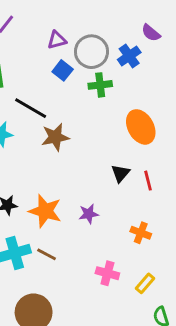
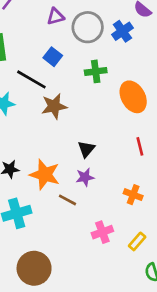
blue square: (63, 70) -> (53, 57), moved
green cross: (100, 85) -> (96, 71), moved
black triangle: (120, 173) -> (86, 149), moved
brown line: (47, 254) -> (68, 200), moved
pink cross: (107, 273) -> (102, 232), turned -35

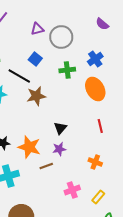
blue cross: (122, 31) -> (95, 59), moved
brown line: (68, 200) -> (46, 166), turned -48

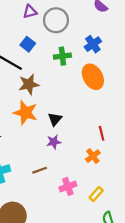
red line: (100, 126) -> (102, 133), moved
orange star: (29, 147) -> (26, 113), moved
orange cross: (95, 162) -> (93, 156), turned 32
brown line: (46, 166) -> (40, 170), moved

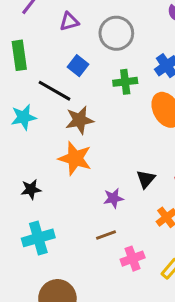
purple triangle: (30, 12) -> (69, 21), moved
black triangle: (55, 119) -> (146, 179), moved
brown line: (40, 170) -> (106, 235), moved

